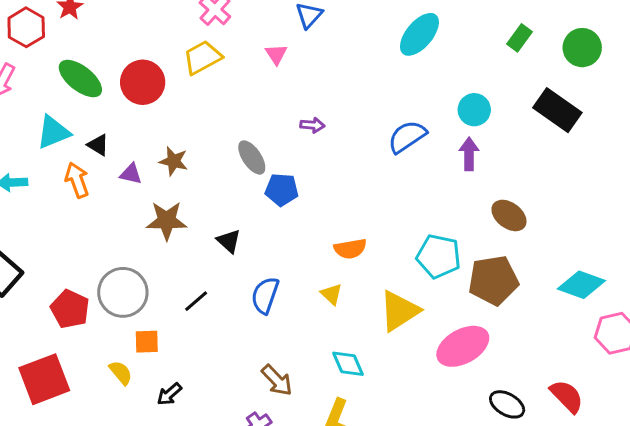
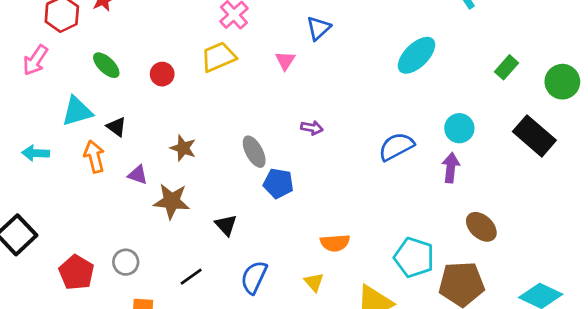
green ellipse: (80, 79) -> (106, 65), size x0.7
red circle: (143, 82) -> (162, 74), size x0.6
purple triangle: (131, 174) -> (138, 175), moved
gray circle: (123, 292) -> (126, 262), size x0.6

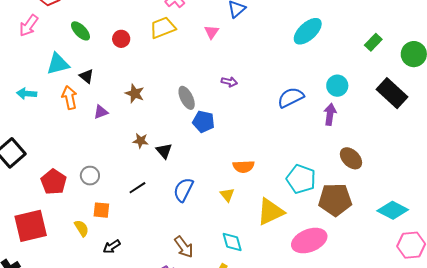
purple triangle: (138, 175) -> (101, 112), turned -42
brown star: (172, 201) -> (141, 141), moved, size x0.6

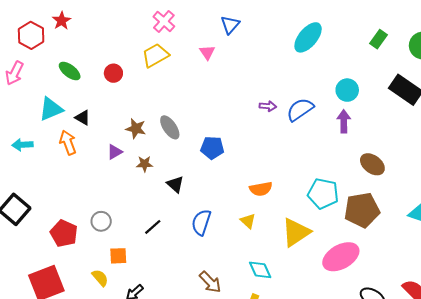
purple arrow: (229, 82) -> (268, 106), moved
gray ellipse: (187, 98) -> (170, 127), moved
purple triangle: (101, 112) -> (115, 152), moved
brown star: (141, 141) -> (145, 164), moved

